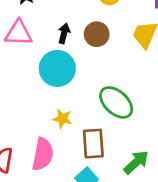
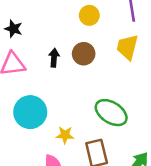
cyan circle: (57, 68) -> (30, 112), moved

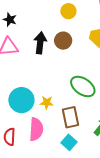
black arrow: (54, 58) -> (40, 43), size x1.5
cyan circle: (30, 112) -> (21, 100), moved

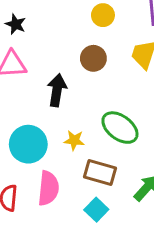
black arrow: (40, 43) -> (57, 90), moved
yellow star: (47, 103) -> (74, 140), moved
brown rectangle: (71, 117) -> (100, 172), turned -65

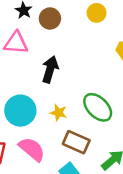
brown circle: (93, 58) -> (50, 18), moved
pink semicircle: (48, 188) -> (32, 149), turned -64

